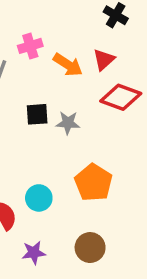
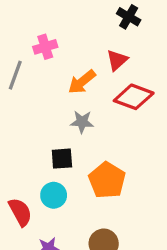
orange arrow: (68, 65) -> (82, 82), moved, turned 108
black square: (37, 114) -> (62, 159), moved

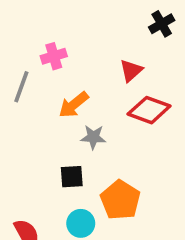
black cross: (129, 17) -> (162, 24), moved, turned 30
orange arrow: (82, 82) -> (74, 105), moved
cyan circle: (54, 195) -> (81, 223), moved

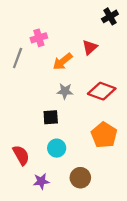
orange arrow: (74, 105) -> (63, 62), moved
red diamond: (149, 110) -> (102, 91), moved
orange pentagon: (120, 200) -> (104, 135), moved

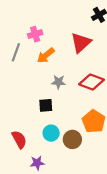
red triangle: (90, 47) -> (81, 43), size x1.5
orange arrow: (63, 62) -> (46, 55), moved
brown circle: (80, 178) -> (72, 139), moved

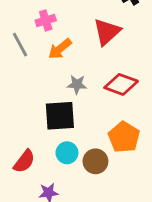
gray line: (16, 52) -> (20, 45), turned -48
black square: (46, 105) -> (60, 116), size x1.6
red semicircle: (19, 139) -> (24, 161), turned 66

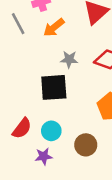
cyan circle: (67, 153) -> (51, 131), moved
brown circle: (95, 161) -> (86, 145), moved

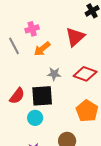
red semicircle: (22, 128) -> (17, 96), moved
cyan circle: (51, 131) -> (35, 118), moved

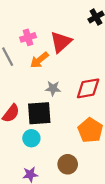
red triangle: (75, 37) -> (61, 42), moved
red diamond: (85, 74) -> (88, 88), turned -30

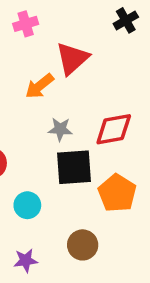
pink cross: (28, 37) -> (26, 24), moved
black square: (39, 113) -> (74, 167), moved

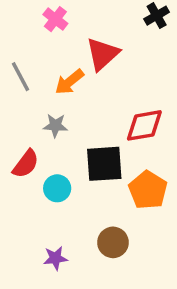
pink cross: (26, 24) -> (55, 19), turned -35
gray star: (60, 129) -> (55, 125), moved
cyan circle: (27, 205) -> (57, 188), moved

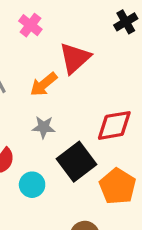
gray star: (55, 125) -> (44, 127), moved
black square: (104, 164) -> (76, 162), turned -33

